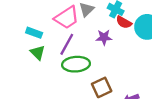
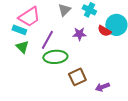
pink trapezoid: (67, 18) -> (29, 17), moved
red semicircle: (124, 22) -> (104, 31), moved

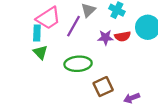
cyan rectangle: (19, 30) -> (37, 33), turned 72
red semicircle: (104, 31) -> (123, 36), moved, turned -40
purple line: (47, 40) -> (73, 26), moved

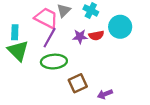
pink trapezoid: (48, 18) -> (46, 18), moved, turned -120
purple line: (73, 26) -> (50, 38), moved
green triangle: (40, 52) -> (18, 51), size x1.5

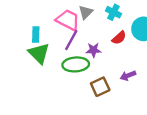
red semicircle: (96, 35) -> (119, 38), turned -32
purple star: (80, 37) -> (93, 50), moved
purple arrow: (105, 94) -> (128, 76), moved

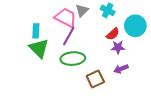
purple star: (93, 50) -> (118, 47), moved

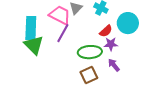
cyan rectangle: (36, 31) -> (31, 28), size x1.6
green ellipse: (73, 59) -> (90, 52), moved
purple arrow: (121, 69) -> (114, 65), turned 72

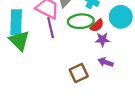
purple line: (63, 33) -> (51, 28), turned -42
green ellipse: (90, 52) -> (81, 21), moved
purple arrow: (114, 65) -> (106, 62), turned -32

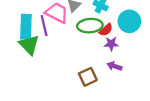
purple line: (51, 28) -> (44, 26), moved

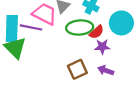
purple line: (44, 26) -> (31, 27), turned -66
brown square: (88, 77) -> (77, 69), moved

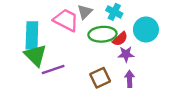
purple line: (31, 27) -> (53, 69), moved, turned -30
purple arrow: (106, 70) -> (130, 79), turned 70

